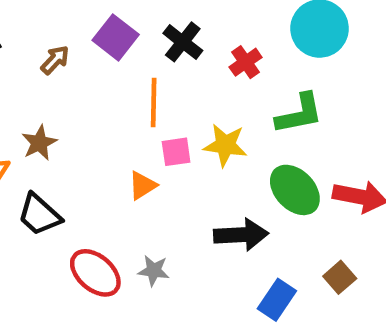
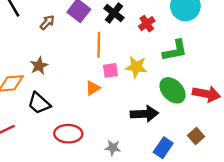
gray star: (154, 271) -> (113, 148), moved
red ellipse: (95, 273) -> (68, 134), turned -40

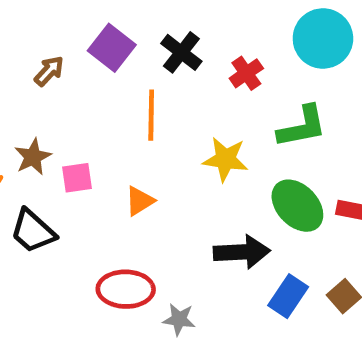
pink square: (110, 70) -> (77, 178), moved
red ellipse: (68, 134) -> (126, 289), moved
blue rectangle: (163, 148) -> (288, 296), moved

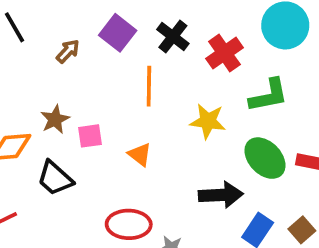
red cross: (246, 73) -> (224, 53), size x1.4
orange triangle: (140, 201) -> (140, 154), turned -50

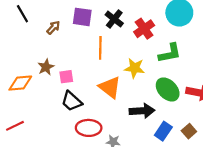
purple square: (118, 33) -> (82, 17), turned -30
orange triangle: (140, 154) -> (110, 87), moved, size x1.6
black trapezoid: (55, 178) -> (72, 101), moved

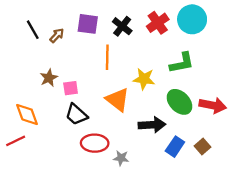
black line: (22, 14) -> (33, 30), moved
red cross: (144, 29) -> (158, 23), moved
orange diamond: (20, 83) -> (27, 114), moved, turned 75

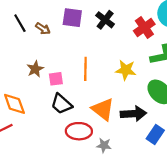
red cross: (158, 23) -> (144, 27), moved
brown arrow: (57, 35) -> (43, 29), turned 80
orange line: (107, 57) -> (85, 69), moved
orange triangle: (118, 100) -> (103, 109), moved

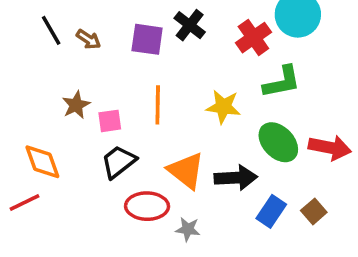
purple square: (72, 18) -> (147, 39), moved
black trapezoid: (61, 104) -> (119, 162), turned 100

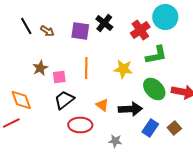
orange triangle: (186, 171) -> (102, 105), size x0.6
gray star: (188, 229) -> (115, 141), moved

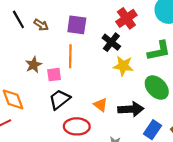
black cross: (104, 23) -> (111, 42), moved
red cross: (140, 30) -> (126, 18), moved
orange line: (86, 68) -> (70, 56), moved

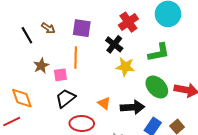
black line: (18, 19) -> (27, 35), moved

